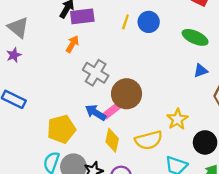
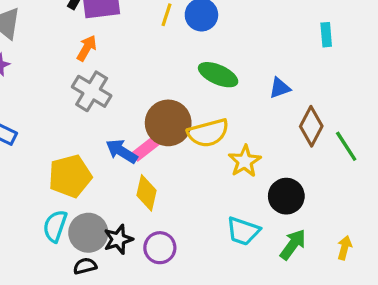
green ellipse: (195, 37) -> (218, 75), moved
gray cross: (96, 73) -> (92, 91), moved
yellow semicircle: (149, 140) -> (208, 133), moved

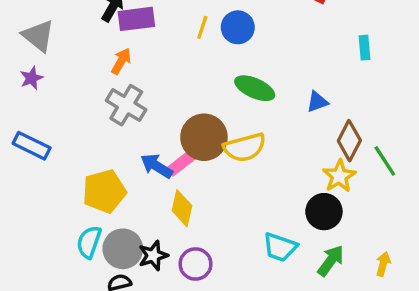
yellow star: (245, 161) -> (339, 176), moved

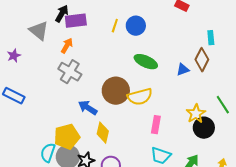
gray triangle: (38, 36) -> (39, 31), moved
brown diamond: (349, 141) -> (202, 60), moved
pink rectangle: (182, 163) -> (156, 125), moved, turned -42
yellow pentagon: (104, 191) -> (67, 137), moved
black circle: (324, 212) -> (204, 128), moved

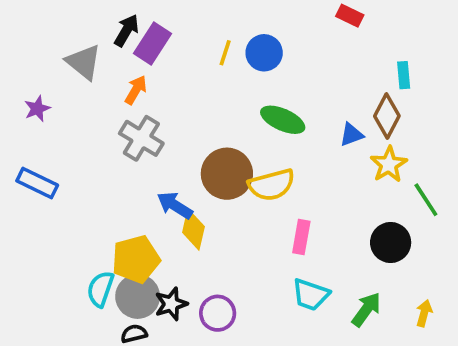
purple rectangle: (76, 21) -> (153, 43), turned -50
yellow star: (196, 114) -> (389, 164), moved
yellow diamond: (103, 133) -> (193, 229), moved

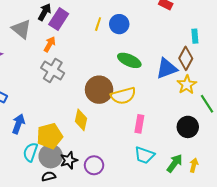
blue triangle: (352, 135) -> (167, 68), size x1.6
blue arrow: (175, 205) -> (18, 124), moved, turned 78
yellow arrow: (424, 313) -> (194, 165), moved

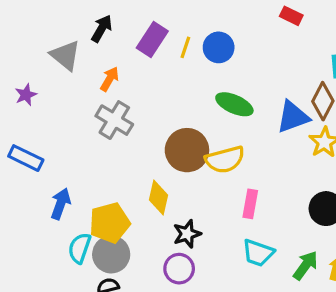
purple rectangle: (59, 19) -> (152, 40), moved
black star: (69, 160) -> (187, 234), moved

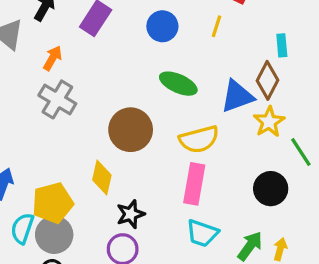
yellow line: (185, 47) -> (217, 26), moved
yellow semicircle: (225, 160) -> (199, 139), moved
pink rectangle: (250, 204) -> (194, 184), size x1.4

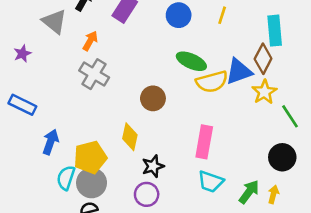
cyan rectangle: (282, 45) -> (275, 31), size x1.6
brown circle: (131, 130) -> (153, 98), size x0.7
yellow semicircle: (199, 139) -> (212, 82), moved
black circle: (271, 189) -> (282, 157), moved

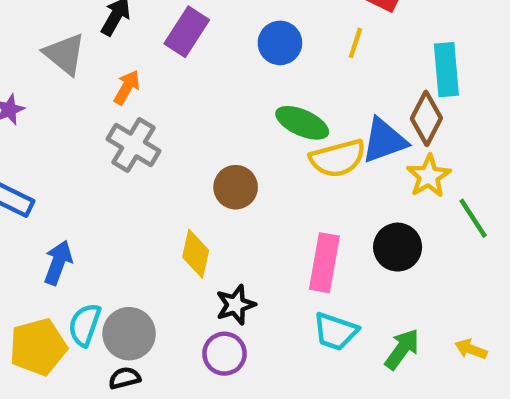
yellow pentagon: (90, 157) -> (38, 347), moved
black circle: (282, 157) -> (398, 247), moved
yellow arrow: (273, 194) -> (471, 349), moved, turned -84

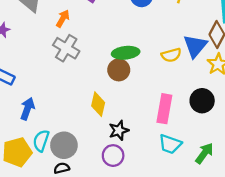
green ellipse: (302, 123) -> (126, 53), moved, turned -30
blue triangle: (384, 141) -> (195, 46), turned -30
yellow semicircle: (338, 158) -> (171, 55), size x0.7

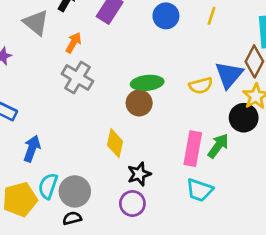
black circle: (202, 101) -> (244, 118), moved
green arrow: (204, 153) -> (218, 146), moved

